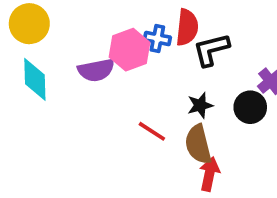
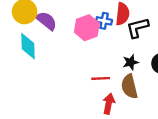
purple semicircle: (96, 70) -> (46, 21), moved, turned -130
red line: (152, 131) -> (101, 78), turned -36
red arrow: (209, 174) -> (109, 104), moved

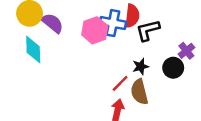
blue cross: (104, 21) -> (113, 23), size x1.5
red line: (101, 78) -> (120, 83), moved, turned -42

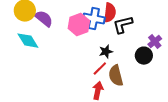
cyan diamond: (33, 50) -> (28, 41), turned -30
black star: (141, 66) -> (106, 52), moved

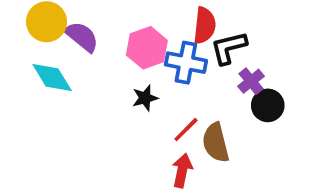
blue cross: (94, 19) -> (186, 63), moved
purple cross: (155, 42) -> (251, 81), moved
black star: (106, 52) -> (145, 98), moved

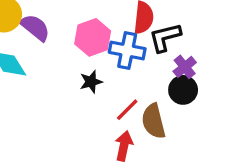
black circle: (268, 105) -> (183, 90), moved

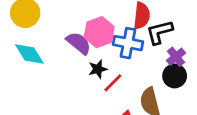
purple semicircle: (35, 27) -> (79, 43), moved
red line: (127, 110) -> (113, 83), moved

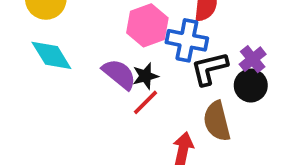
black L-shape: (159, 32) -> (209, 69), moved
purple semicircle: (79, 43) -> (119, 74), moved
red line: (113, 83) -> (145, 102), moved

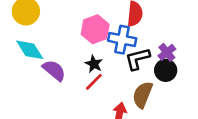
purple semicircle: (119, 74) -> (54, 70), moved
black star: (145, 76) -> (94, 64), turned -30
brown semicircle: (217, 121) -> (143, 95), turned 36

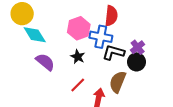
cyan diamond: (30, 50) -> (35, 35), moved
black L-shape: (137, 59) -> (113, 52), turned 30
red line: (94, 82) -> (78, 85), moved

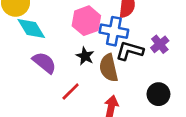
black circle: (137, 62) -> (158, 94), moved
brown semicircle: (118, 82) -> (109, 68), moved, turned -35
red line: (78, 85) -> (71, 91), moved

